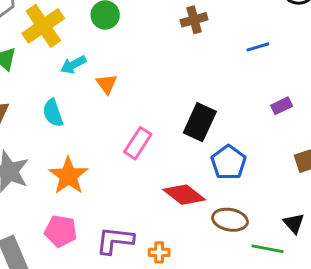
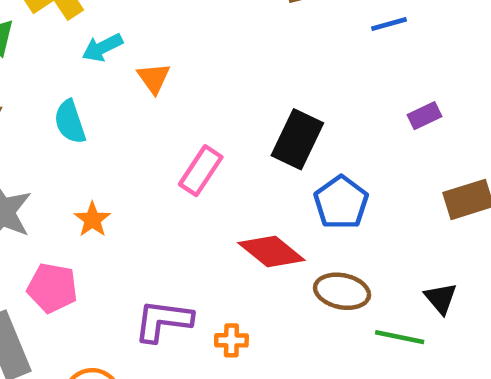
orange star: (68, 176) -> (92, 219), size x0.6
pink pentagon: (61, 231) -> (52, 288), moved

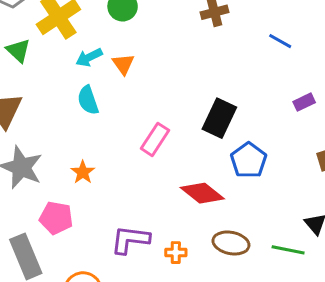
blue line: (389, 24) -> (280, 41), turned 45
orange triangle: (154, 78) -> (123, 64), moved
cyan semicircle: (70, 122) -> (88, 100), moved
brown ellipse: (342, 291) -> (231, 243), moved

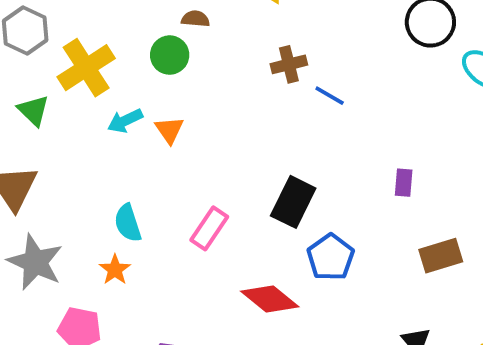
blue line: (280, 41) -> (330, 96), moved
cyan semicircle: (88, 100) -> (128, 223), moved
purple rectangle: (304, 102) -> (404, 183), turned -60

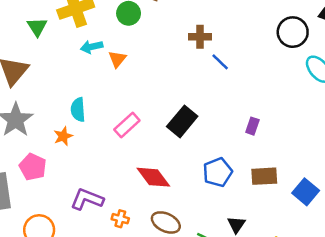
blue pentagon: (331, 257) -> (217, 172), moved

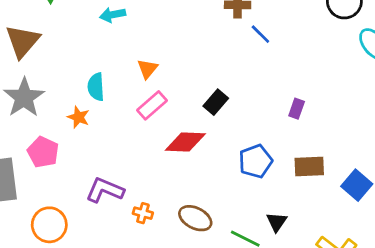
orange triangle: (117, 59) -> (148, 69), moved
black rectangle: (182, 121) -> (216, 102), size x0.7
orange star: (63, 136) -> (78, 117), turned -30
red diamond: (153, 177) -> (185, 142), moved, turned -52

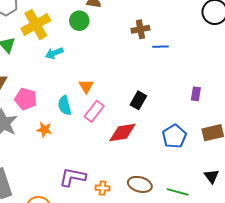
blue line: (260, 34) -> (160, 47), turned -35
cyan semicircle: (96, 87) -> (65, 105), moved
pink pentagon: (43, 152) -> (26, 99), moved
black triangle: (277, 222) -> (212, 176), moved

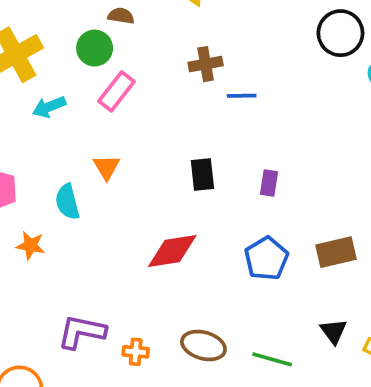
purple rectangle: (196, 94) -> (269, 183), moved
black rectangle: (138, 100) -> (202, 174), moved, turned -36
pink rectangle: (94, 111) -> (116, 91), moved

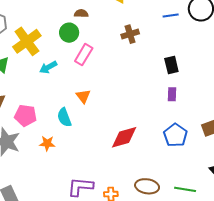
blue line: (242, 96) -> (171, 15), moved
black rectangle: (202, 174) -> (171, 65), moved

